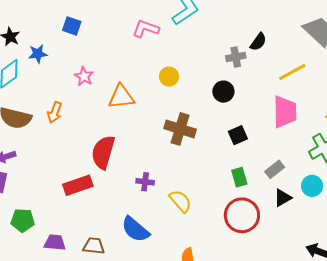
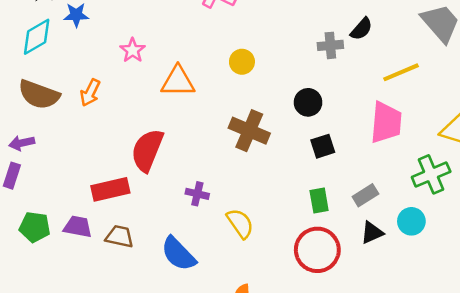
black circle: (223, 92) -> (308, 102), moved
purple trapezoid: (55, 242) -> (78, 227), moved
brown trapezoid: (94, 246) -> (119, 236), moved

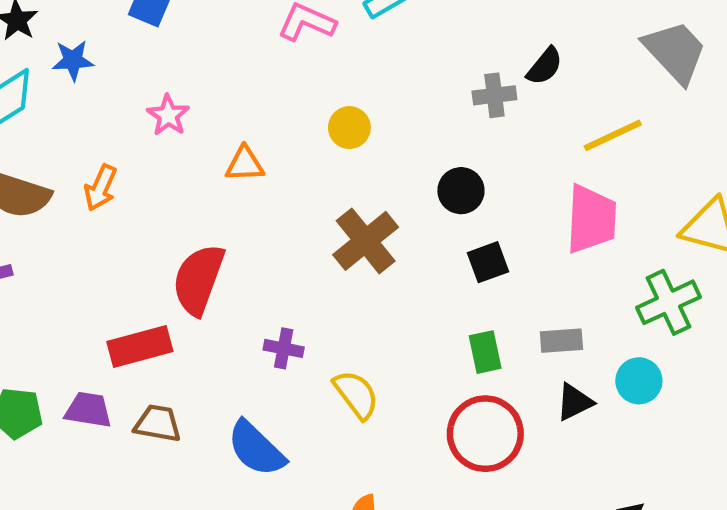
orange triangle: (178, 81) -> (245, 164), size x0.7
brown cross: (249, 131) -> (366, 241), turned 30
gray rectangle: (365, 195) -> (561, 341), turned 30

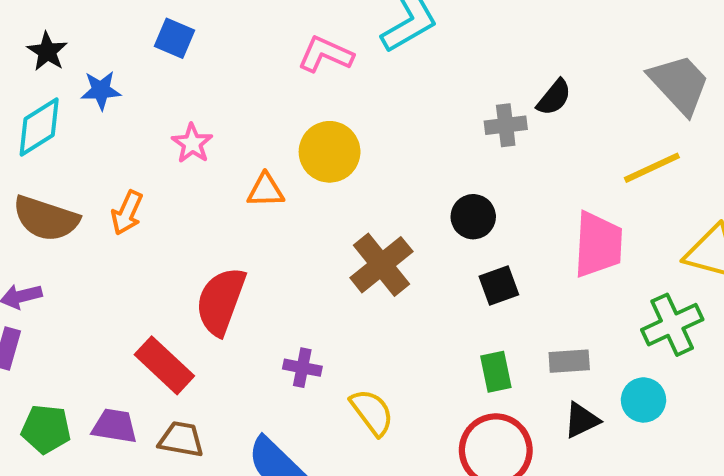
yellow circle: (349, 128) -> (330, 152), moved, size x1.5
yellow line: (613, 135) -> (652, 168), moved
red rectangle: (140, 346) -> (164, 365), turned 58

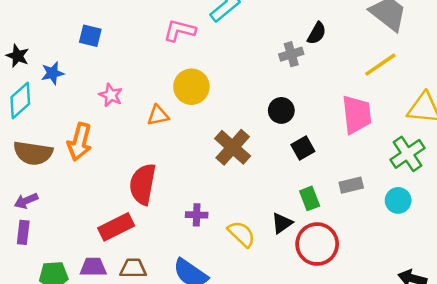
orange arrow: (127, 213) -> (80, 142), size x1.4
red rectangle: (164, 365) -> (116, 227), turned -60
black triangle: (581, 420) -> (282, 223), moved

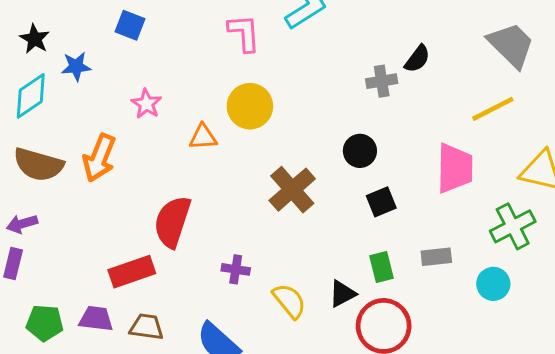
pink L-shape: (180, 30) -> (244, 33), turned 64

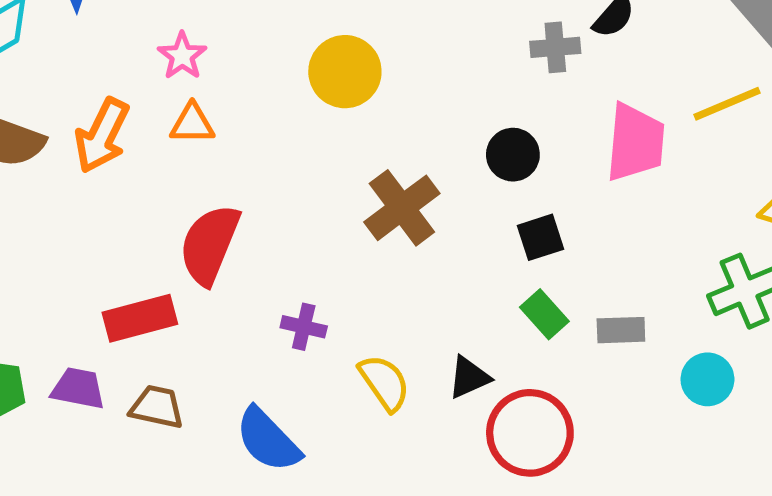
orange triangle: (203, 137) -> (192, 124), moved
pink trapezoid: (455, 168) -> (635, 142), moved
green rectangle: (381, 267) -> (544, 314), moved, turned -32

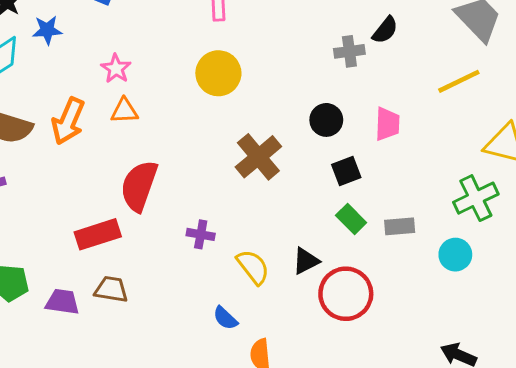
pink trapezoid: (635, 142) -> (387, 124), moved, size x0.7
purple trapezoid: (78, 388) -> (62, 302), moved
blue semicircle: (268, 440) -> (225, 318), moved, size x0.6

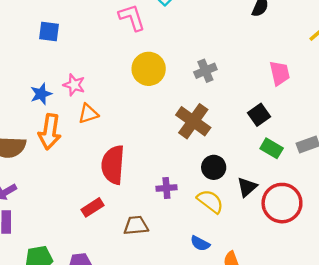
blue star: (47, 30) -> (41, 94), moved
gray cross: (349, 51) -> (205, 71), moved
black circle: (326, 120) -> (214, 167), moved
red rectangle: (98, 234) -> (93, 207), size x0.7
brown trapezoid: (111, 289) -> (136, 225), moved

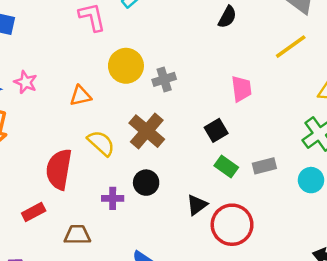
yellow circle: (149, 69) -> (126, 66), moved
orange triangle: (88, 114) -> (80, 96), moved
black circle: (214, 167) -> (146, 183), moved
yellow semicircle: (210, 201) -> (101, 143), moved

